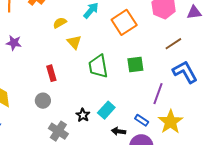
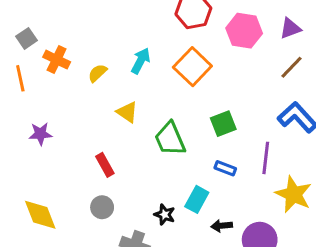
yellow semicircle: (60, 23) -> (98, 73), moved
brown line: (173, 44) -> (291, 67), moved
blue rectangle: (142, 120) -> (225, 168), moved

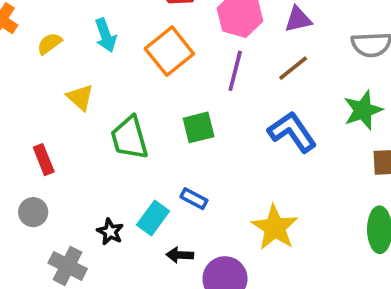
cyan arrow: (141, 61) -> (106, 35), turned 125
purple line: (266, 158) -> (235, 71), moved
blue rectangle: (225, 168) -> (194, 199), moved

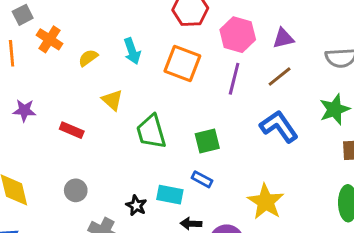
orange square: (169, 51) -> (182, 64), turned -30
green square: (199, 127) -> (207, 141), moved
red rectangle: (44, 160) -> (72, 130), moved, turned -45
cyan rectangle: (153, 218) -> (170, 195), turned 65

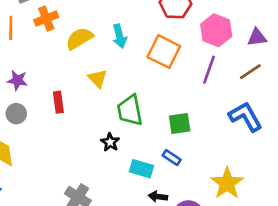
orange cross: (50, 39) -> (46, 19), turned 30
yellow semicircle: (88, 58) -> (79, 38), size x1.5
red rectangle: (72, 130) -> (58, 102), turned 54
gray circle: (76, 190) -> (16, 114), moved
black star: (136, 205) -> (110, 142), moved

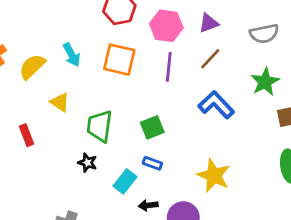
green trapezoid: (130, 110) -> (100, 126), turned 32
cyan rectangle: (141, 169) -> (125, 181), turned -55

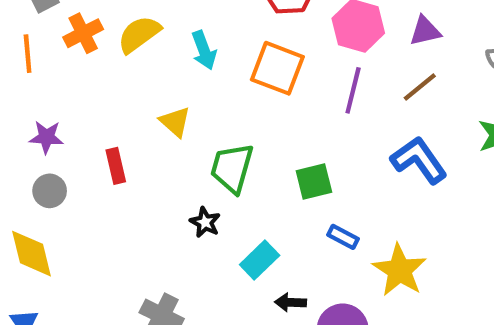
yellow semicircle: (32, 67) -> (139, 34), moved
blue rectangle: (152, 163) -> (343, 237), moved

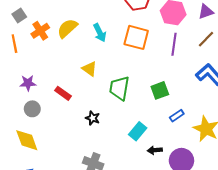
red rectangle: (116, 166) -> (63, 93), turned -35
black star: (205, 222) -> (93, 118), moved
blue rectangle: (343, 237) -> (177, 116), turned -56

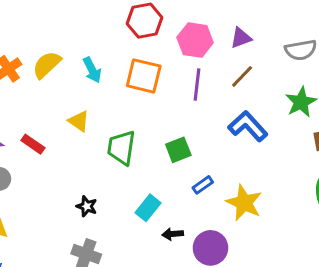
red rectangle: (63, 93) -> (33, 144), moved
black star: (93, 118) -> (87, 206), moved

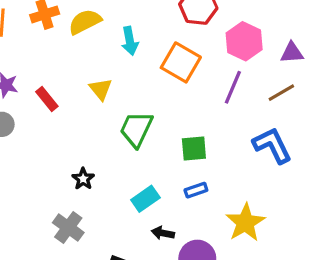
blue rectangle: (203, 185) -> (196, 190), moved

